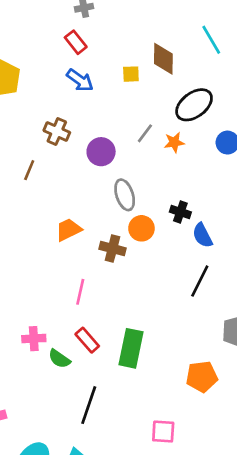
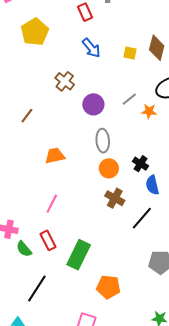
red rectangle: (76, 42) -> (85, 12), moved
brown line: (29, 170) -> (27, 116), moved
brown cross: (112, 249) -> (115, 198), moved
orange pentagon: (202, 377) -> (108, 287), moved

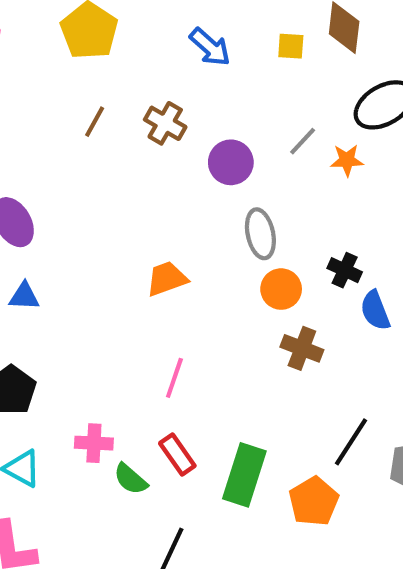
brown line: (27, 116) -> (95, 122), moved
black line: (142, 218) -> (351, 442), moved
orange pentagon: (108, 287) -> (314, 501), moved, turned -30

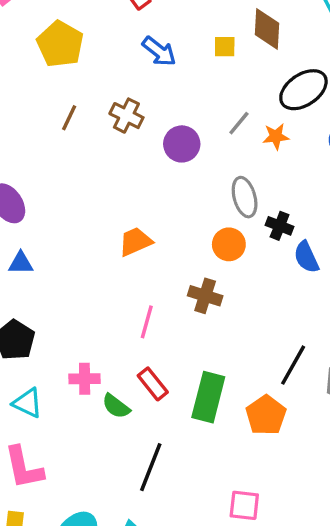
gray ellipse: (260, 234) -> (245, 197), moved
brown cross: (302, 348) -> (205, 296), moved

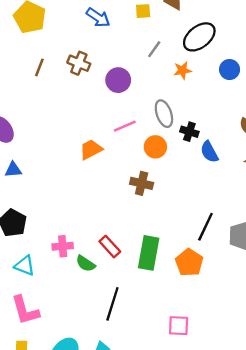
gray line: (239, 123) -> (154, 49), moved
pink line: (147, 322) -> (125, 126), moved, turned 55

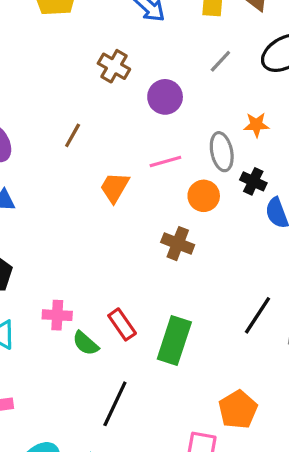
brown line: (39, 67) -> (73, 135), moved
orange star: (183, 70) -> (256, 125), moved
orange trapezoid: (91, 150) -> (115, 187), turned -40
orange pentagon: (189, 263) -> (238, 410), moved

